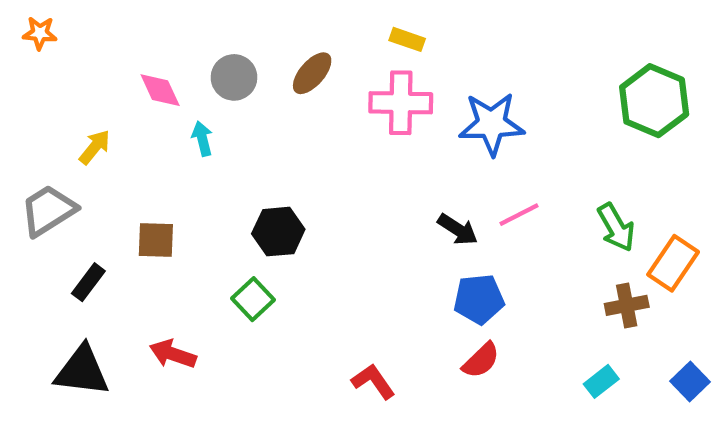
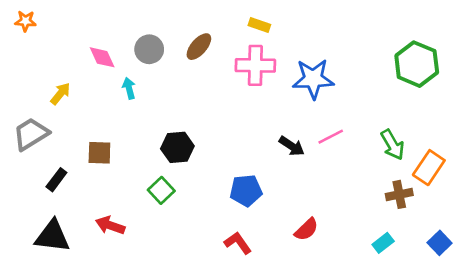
blue pentagon: (479, 299) -> (246, 190), moved

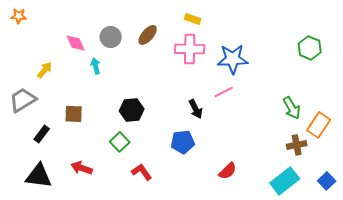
green hexagon: (417, 64) -> (310, 48), size x0.7
pink line: (331, 137) -> (224, 92), moved
black arrow: (292, 146) -> (196, 109), moved, turned 30
red L-shape: (238, 243) -> (142, 172), moved
cyan rectangle: (383, 243) -> (285, 181), size x1.8

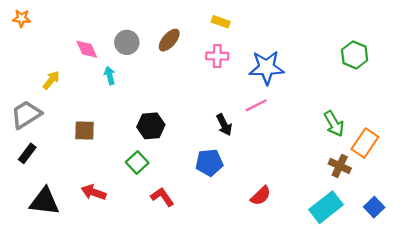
pink cross: (190, 49) -> (217, 56), size x0.7
black rectangle: (42, 134) -> (27, 153), moved
brown cross: (297, 145) -> (340, 166), turned 36

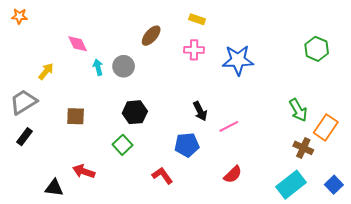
gray circle: (127, 42) -> (124, 66), moved
pink line: (256, 105) -> (229, 126), moved
red L-shape: (162, 197) -> (162, 175), moved
black triangle: (44, 201) -> (54, 188), moved, size x0.7

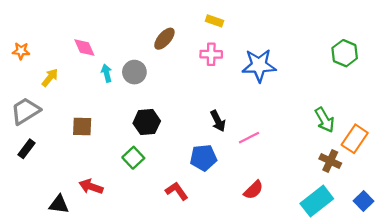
orange star: (19, 16) -> (21, 51), moved

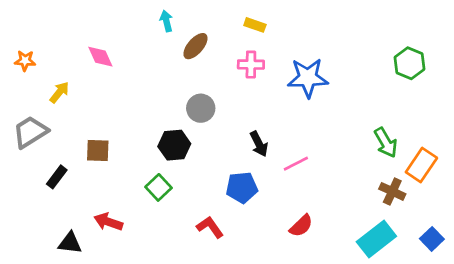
gray circle: (134, 72) -> (201, 108), moved
cyan arrow: (107, 73) -> (166, 21), moved
black rectangle: (27, 149) -> (57, 177), moved

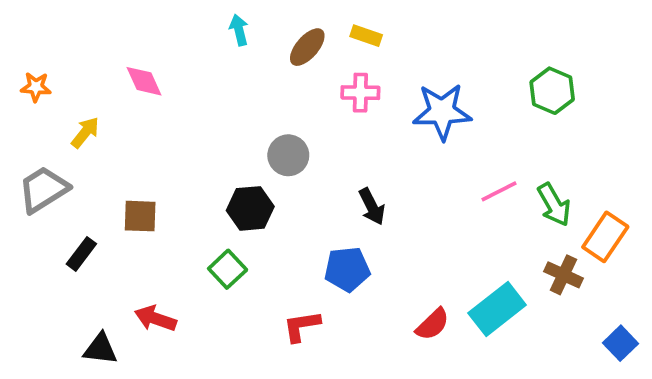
brown ellipse: (195, 46) -> (307, 47), moved
green hexagon: (409, 63) -> (552, 91), moved
pink line: (296, 164) -> (499, 191), moved
red L-shape: (210, 227) -> (302, 326), turned -64
cyan rectangle: (376, 239) -> (497, 309), moved

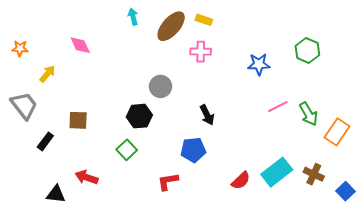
brown ellipse: (307, 47) -> (171, 26), size x1.4
blue star: (442, 112) -> (259, 64), moved, size x0.7
gray trapezoid: (43, 189) -> (24, 105), turned 84
brown cross: (564, 275) -> (314, 174), moved

